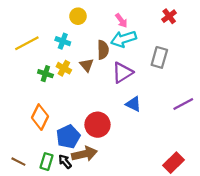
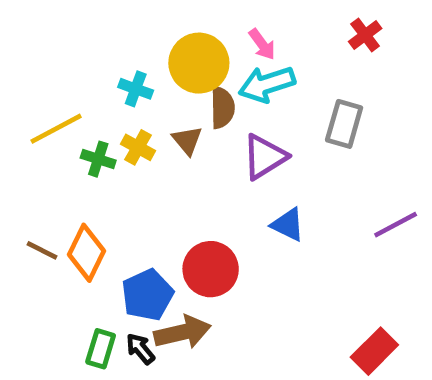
yellow circle: (78, 16) -> (199, 63), moved, size x1.6
yellow line: (27, 43) -> (56, 129), moved
brown line: (18, 162) -> (42, 250), moved

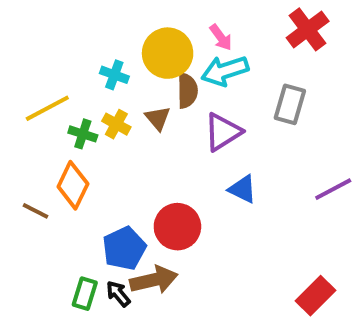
red cross: (365, 35) -> (308, 29), size x1.5
orange diamond: (86, 253) -> (73, 185), moved

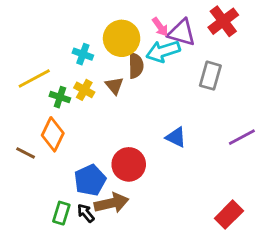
purple triangle: (223, 132) -> (182, 33), moved, turned 48

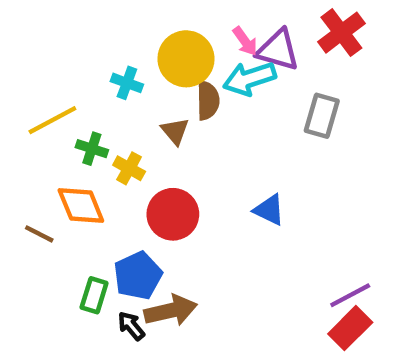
yellow cross: (84, 90) -> (129, 168), moved
orange diamond: (53, 134) -> (81, 205), turned -48
purple line: (242, 137) -> (350, 295), moved
red circle: (129, 164) -> (173, 214), moved
green rectangle: (61, 213) -> (94, 295), moved

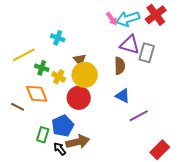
purple triangle: (278, 50) -> (130, 45), moved
yellow circle: (186, 59) -> (85, 75), moved
cyan arrow: (249, 79) -> (128, 19), moved
brown semicircle: (208, 100) -> (120, 66), moved
purple line: (350, 295) -> (139, 116), moved

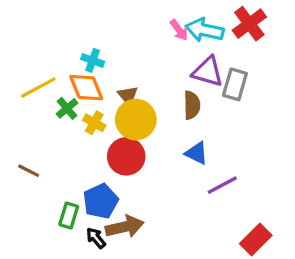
cyan arrow: (128, 19) -> (205, 30), turned 30
green cross: (42, 68) -> (67, 108), turned 32
orange diamond: (37, 94) -> (86, 88), moved

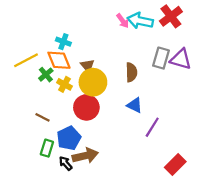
purple triangle: (208, 72) -> (181, 59), moved
brown line: (29, 171) -> (43, 117), moved
purple line: (222, 185) -> (152, 127), turned -30

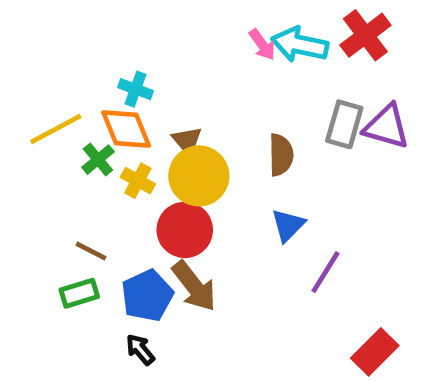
blue triangle: (135, 105) -> (288, 225), turned 49
green rectangle: (47, 148) -> (79, 293), moved, turned 56
brown arrow: (85, 156) -> (194, 286), moved, turned 65

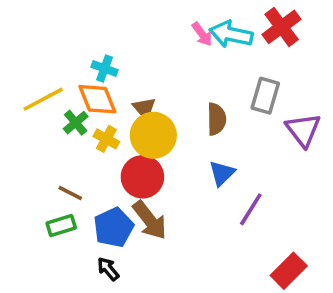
purple triangle: (387, 127) -> (303, 130), moved, turned 36

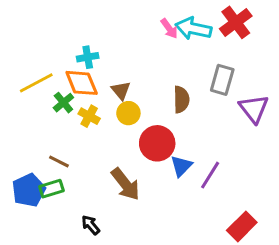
cyan cross: (105, 68) -> (88, 57), turned -30
yellow circle: (153, 135) -> (128, 113), size x0.6
blue triangle: (222, 173) -> (181, 166), moved
red circle: (142, 177) -> (157, 143), moved
blue pentagon: (114, 227) -> (29, 190), moved

